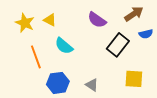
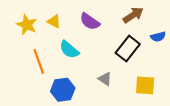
brown arrow: (134, 14) -> (133, 15), moved
purple semicircle: (97, 20) -> (90, 21), moved
gray triangle: (92, 85) -> (105, 79), moved

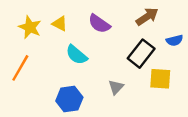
orange line: (39, 62) -> (20, 68), moved, turned 50
gray triangle: (105, 79) -> (116, 87), turned 40
yellow square: (145, 85) -> (160, 79), moved

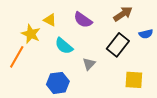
yellow star: (30, 27) -> (31, 34), moved
yellow square: (160, 79) -> (134, 80), moved
gray triangle: (116, 87) -> (89, 64), moved

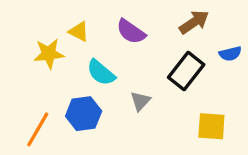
yellow star: (31, 34) -> (49, 54), turned -30
orange line: (17, 57) -> (38, 129), moved
blue hexagon: (58, 83) -> (84, 114), moved

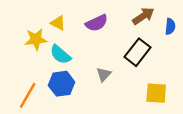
purple semicircle: (131, 32) -> (97, 23), turned -60
blue semicircle: (230, 54) -> (170, 27), moved, turned -70
cyan semicircle: (101, 73) -> (60, 55), moved

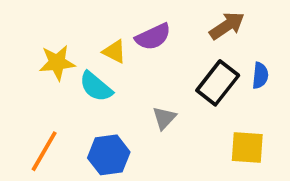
yellow triangle: (58, 23) -> (114, 52), moved
blue semicircle: (170, 27) -> (260, 76), moved
blue hexagon: (62, 84) -> (109, 155), moved

